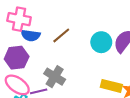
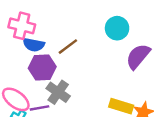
cyan circle: (101, 42) -> (117, 28), moved
purple hexagon: (17, 58) -> (42, 67), moved

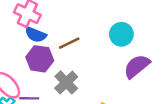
gray cross: (58, 92) -> (66, 82), moved

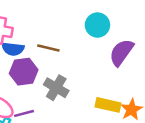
brown line: (69, 43) -> (48, 48), turned 55

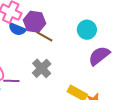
purple hexagon: (24, 72) -> (34, 22), moved

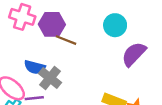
blue semicircle: (17, 29) -> (35, 67), moved
gray cross: (42, 68) -> (50, 78), moved

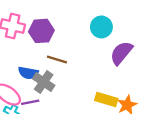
brown line: (66, 40) -> (57, 59), moved

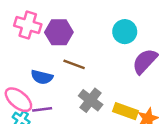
gray cross: (44, 82) -> (91, 100), moved

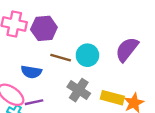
cyan circle: (125, 32) -> (87, 55), moved

